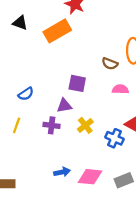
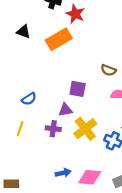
yellow cross: (85, 125) -> (85, 129), size x1.5

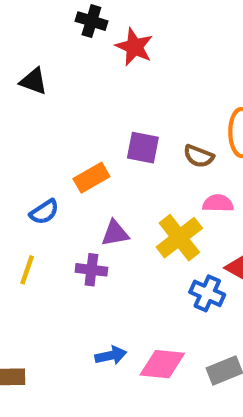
orange rectangle: (59, 39) -> (91, 178), moved, size x0.7
purple square: (78, 89) -> (143, 148), moved
yellow cross: (85, 129) -> (179, 238), moved

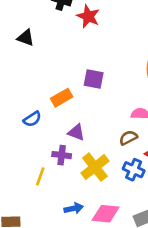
brown semicircle: (199, 156) -> (128, 138), moved, turned 132
purple triangle: (115, 233) -> (76, 132), turned 30
yellow cross: (179, 238) -> (95, 167), moved
yellow line: (27, 270) -> (40, 176), moved

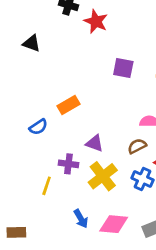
purple square: (94, 79) -> (123, 68), moved
purple triangle: (76, 132) -> (95, 143), moved
blue arrow: (74, 208) -> (81, 219), turned 72

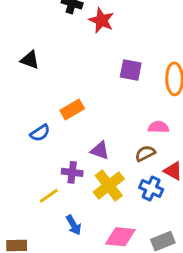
black triangle: (32, 43) -> (30, 60), moved
yellow line: (47, 186) -> (49, 196), turned 36
blue arrow: (81, 219) -> (74, 225), moved

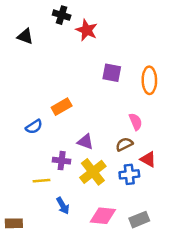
black triangle: (30, 60) -> (25, 36), moved
pink semicircle: (158, 127) -> (136, 122), turned 66
blue cross: (151, 188) -> (129, 174), turned -30
yellow line: (49, 196) -> (41, 181), turned 30

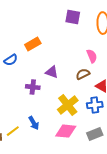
yellow cross: (93, 172) -> (68, 105), moved
blue cross: (129, 174) -> (95, 105), moved
yellow line: (41, 181) -> (13, 131), moved, turned -32

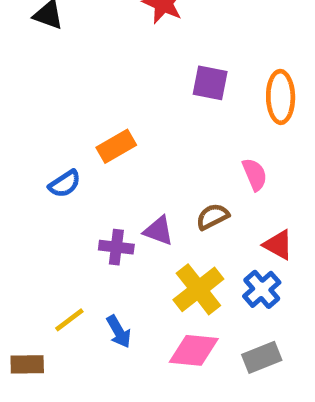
purple triangle: (52, 72) -> (159, 231), moved
brown semicircle: (83, 74) -> (212, 217), moved
blue cross: (95, 105) -> (262, 289), turned -35
yellow line: (13, 131) -> (69, 320), moved

